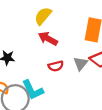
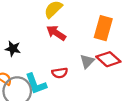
red semicircle: (56, 66) -> (60, 73), moved

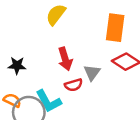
red arrow: (56, 33) -> (65, 59), moved, turned -132
gray triangle: (87, 61) -> (92, 72), moved

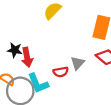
red arrow: (65, 59) -> (27, 57), moved

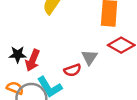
red arrow: (27, 57) -> (33, 60), turned 42

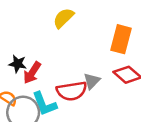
red semicircle: (73, 70) -> (72, 91), size x1.6

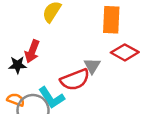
red arrow: (32, 73) -> (32, 51), moved

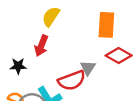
red arrow: (32, 51) -> (41, 46), moved

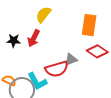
black star: (18, 66) -> (14, 41), moved
gray triangle: (88, 68) -> (71, 59), turned 32

